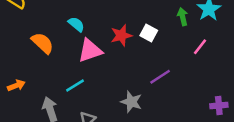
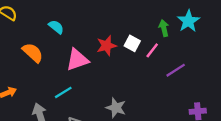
cyan semicircle: (76, 24) -> (56, 27), moved
pink line: (200, 47) -> (152, 50), moved
purple line: (160, 77) -> (176, 70), moved

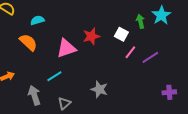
cyan semicircle: (56, 27) -> (37, 20), moved, turned -56
white square: (132, 43) -> (121, 34), moved
pink line: (152, 50) -> (130, 52), moved

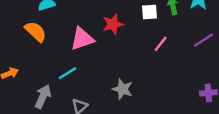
white square: (121, 34) -> (150, 12), moved, turned -32
purple line: (150, 57) -> (203, 40), moved
gray arrow: (34, 95) -> (43, 96), turned 42

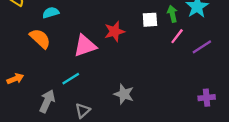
pink line: (161, 44) -> (177, 36), moved

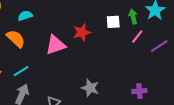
cyan line: (71, 79) -> (21, 71), moved
purple cross: (207, 98) -> (139, 91), moved

